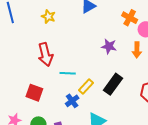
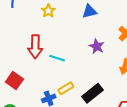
purple star: (109, 46) -> (97, 46), moved
cyan line: (68, 73) -> (57, 58), moved

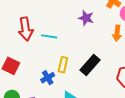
yellow rectangle: (66, 88) -> (63, 65), turned -35

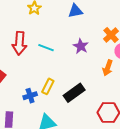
cyan line: (49, 36) -> (46, 48), moved

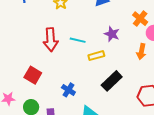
yellow rectangle: (48, 86) -> (96, 56), moved, turned 56
blue cross: (30, 96) -> (68, 90), turned -32

